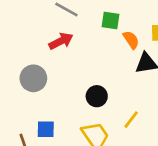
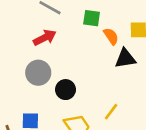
gray circle: (33, 78) -> (38, 73), moved
black circle: (97, 96) -> (66, 90), moved

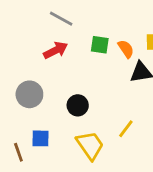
green square: (92, 18) -> (100, 45), moved
gray circle: (38, 73) -> (29, 94), moved

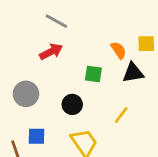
green square: (100, 45) -> (93, 74), moved
yellow line: (126, 129) -> (121, 115), moved

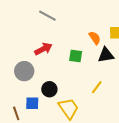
red arrow: (51, 52) -> (43, 49), moved
black circle: (72, 104) -> (49, 89), moved

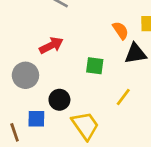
green square: (76, 56) -> (95, 66), moved

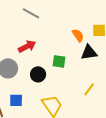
yellow line: (123, 97) -> (89, 89), moved
black circle: (59, 100) -> (38, 74), moved

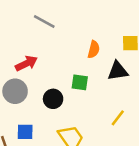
orange semicircle: (78, 35) -> (94, 49), moved, turned 48
red arrow: (27, 46) -> (26, 63), moved

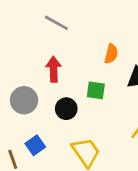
red arrow: (26, 63) -> (54, 69), moved, turned -65
blue square: (25, 132) -> (35, 145), turned -36

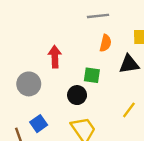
gray line: (56, 23) -> (98, 16), moved, turned -35
black circle: (66, 109) -> (77, 95), moved

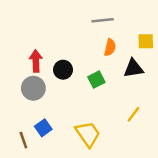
red arrow: (55, 57) -> (36, 61), moved
green square: (92, 75) -> (96, 80), turned -35
black circle: (77, 95) -> (63, 70), moved

